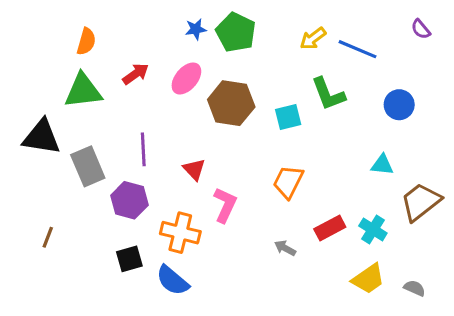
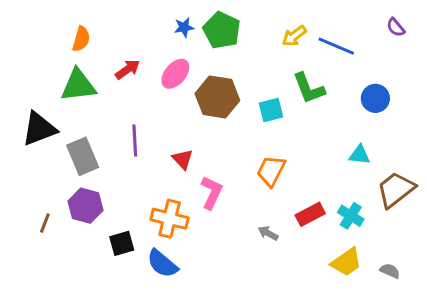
black triangle: (42, 137) -> (39, 129), turned -30
purple hexagon: (129, 200) -> (85, 206), moved

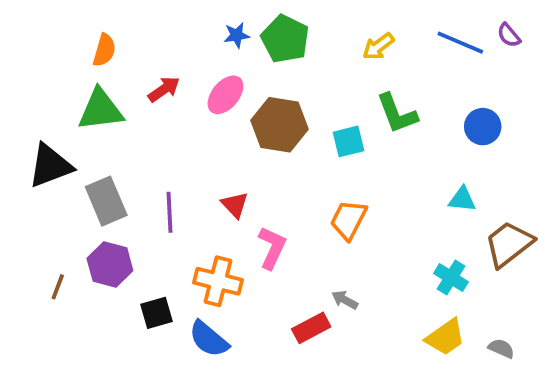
blue line: (336, 46) -> (460, 43), moved
purple line: (135, 140) -> (170, 212), moved
red rectangle: (310, 214) -> (311, 328), moved

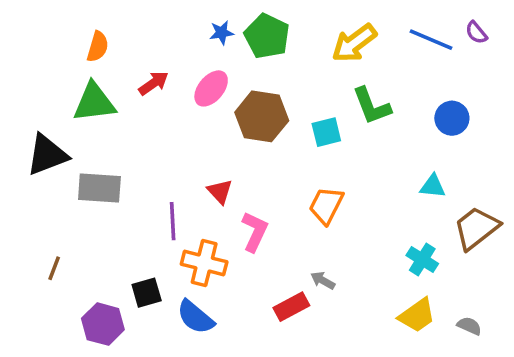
yellow arrow: (378, 46) -> (354, 43), size x1.5
gray rectangle: (106, 201) -> (99, 188), turned -63
purple line: (170, 212) -> (173, 221), moved
purple hexagon: (110, 264) -> (103, 324), moved

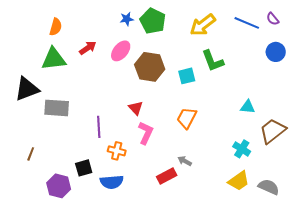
blue circle: (452, 118) -> (276, 52), moved
red triangle: (220, 191) -> (136, 108), moved
orange cross: (204, 263) -> (117, 151), size x0.7
blue semicircle: (195, 317) -> (112, 182), turned -45
gray semicircle: (469, 326) -> (269, 187), size x1.5

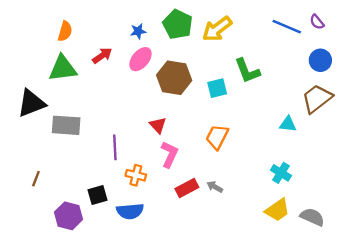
blue star: (127, 19) -> (138, 31), moved
yellow arrow: (203, 25) -> (217, 29), moved
brown trapezoid: (273, 131) -> (317, 99), moved
red rectangle: (167, 176) -> (187, 188), moved

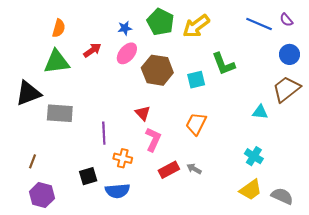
purple hexagon: (68, 216) -> (42, 195), moved

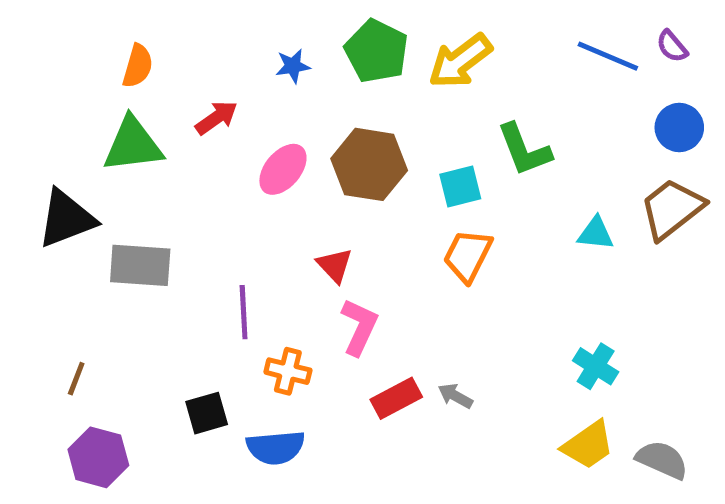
pink ellipse: (127, 53) -> (283, 169), moved
cyan triangle: (260, 112) -> (596, 233), moved
orange trapezoid: (196, 124) -> (468, 255), moved

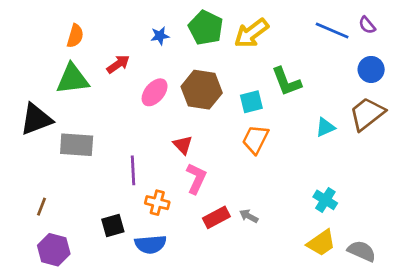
cyan triangle: (596, 233) -> (325, 127), turned -30

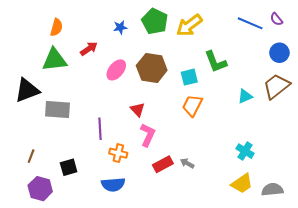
black square: (113, 225) -> (69, 167), moved
gray semicircle: (362, 251) -> (272, 190), turned -30

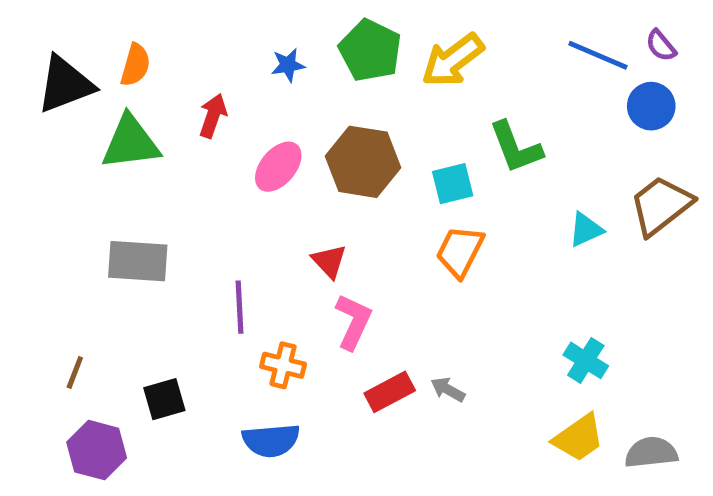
red arrow: (89, 49) -> (213, 116), turned -36
blue circle: (279, 53) -> (651, 106), moved
black triangle: (27, 90) -> (65, 84), moved

